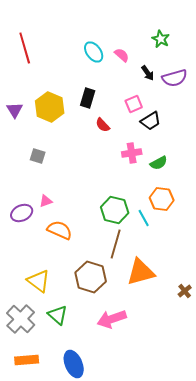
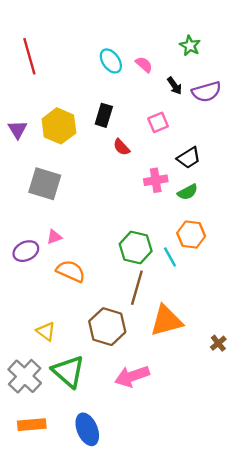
black trapezoid: (151, 121) -> (189, 158), moved
gray square: (38, 156) -> (45, 184), size x1.8
yellow triangle: (39, 281) -> (46, 331), size x0.7
green triangle: (58, 315) -> (68, 371), size x1.4

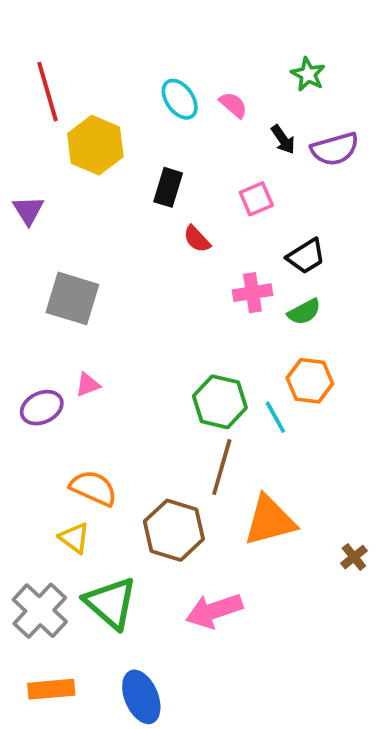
yellow hexagon: (59, 126) -> (95, 145), moved
orange semicircle: (71, 271) -> (93, 488), moved

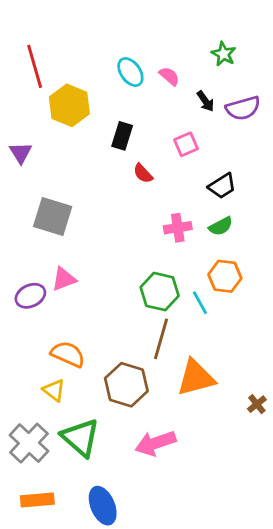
pink cross: (252, 293) -> (178, 228), moved
pink triangle: (88, 385) -> (64, 279), size x1.4

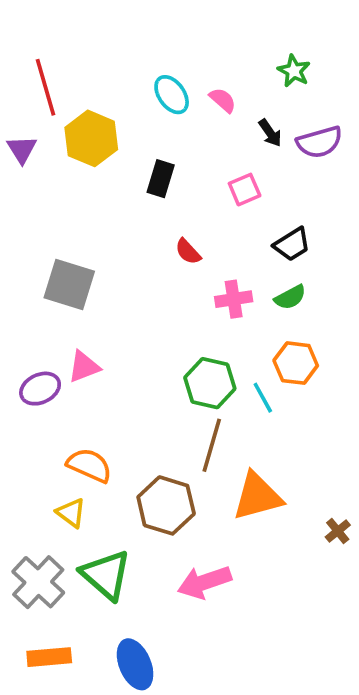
purple triangle: (21, 153) -> (22, 149), moved
red semicircle: (143, 173) -> (188, 252), moved

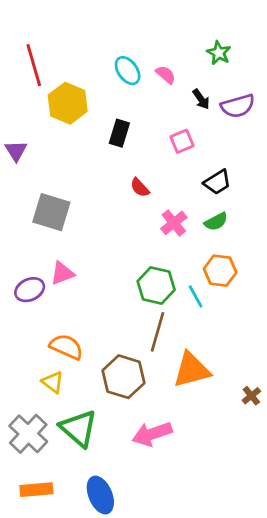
purple triangle: (22, 149) -> (16, 151), moved
pink cross: (234, 299) -> (174, 223), turned -30

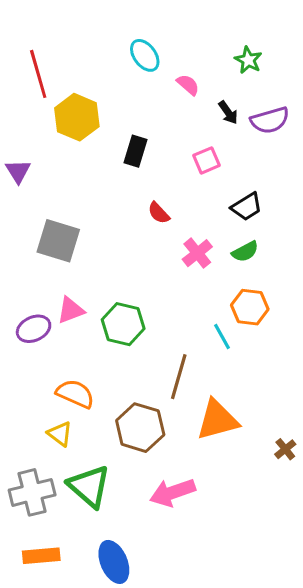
cyan ellipse: (128, 71) -> (145, 55), moved
green hexagon: (156, 286) -> (123, 324), moved
gray cross: (28, 434) -> (32, 492), turned 33

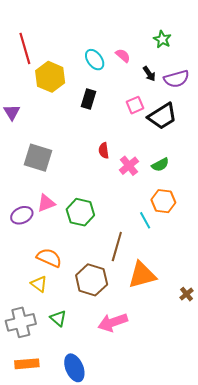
cyan ellipse: (145, 55) -> (95, 60), moved
black trapezoid: (247, 207) -> (162, 116), moved, size x1.4
red semicircle: (159, 213) -> (104, 151), moved, turned 35
green triangle: (89, 486) -> (58, 318), size x0.6

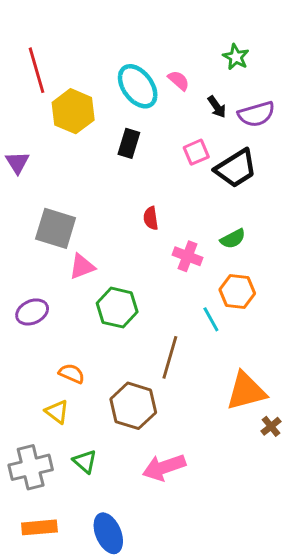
cyan ellipse: (95, 60) -> (138, 86), size x1.4
pink cross: (129, 166) -> (187, 256), moved, turned -30
pink triangle: (46, 203) -> (82, 267), moved
orange semicircle: (49, 258) -> (72, 374), size x0.7
orange triangle: (142, 275) -> (246, 391), moved

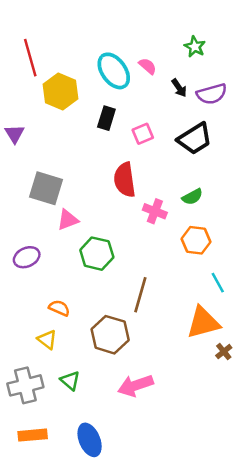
pink square: (196, 152) -> (143, 134), moved
red semicircle: (151, 218) -> (125, 180), size x1.8
cyan line: (211, 319) -> (218, 283), moved

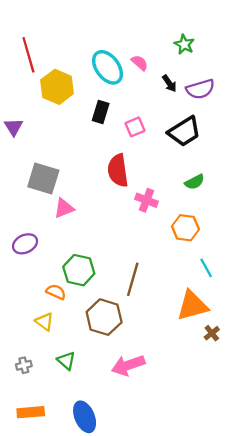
green semicircle: (192, 197) -> (195, 182), moved
green hexagon: (97, 254) -> (79, 270), moved
gray cross: (25, 385) -> (24, 365), size x0.5

